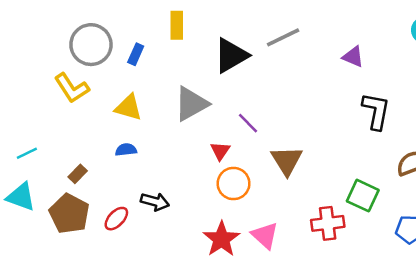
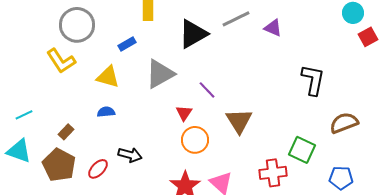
blue rectangle: (136, 54) -> (127, 44), moved, turned 36
purple triangle: (353, 57) -> (273, 28), moved

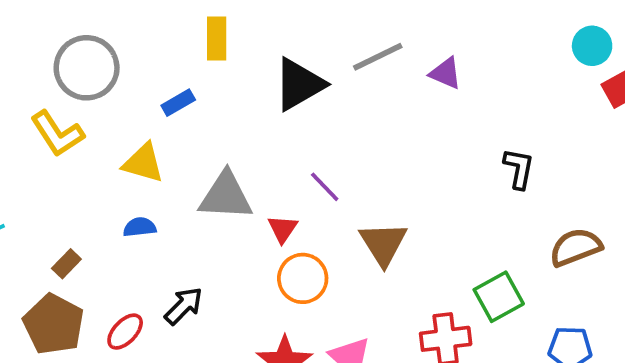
gray triangle: (160, 74) -> (226, 196), moved, turned 32
black L-shape: (313, 80) -> (519, 169), size x0.7
green square: (302, 150) -> (499, 297), turned 36
black arrow: (130, 155) -> (184, 306), turned -60

